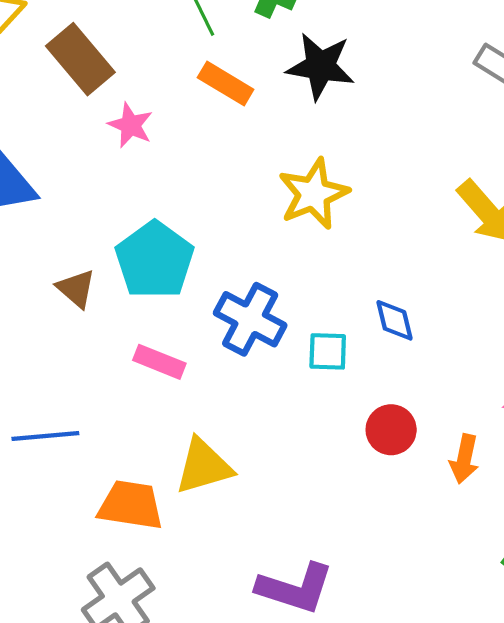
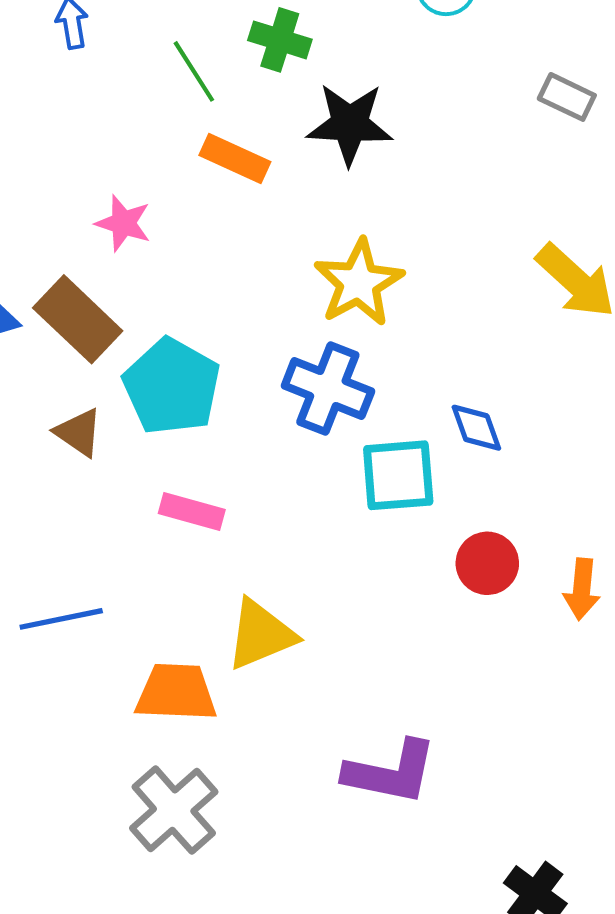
brown rectangle: (80, 59) -> (78, 319), moved
blue cross: (250, 319) -> (328, 389), moved
cyan square: (328, 351) -> (398, 475), size x1.5

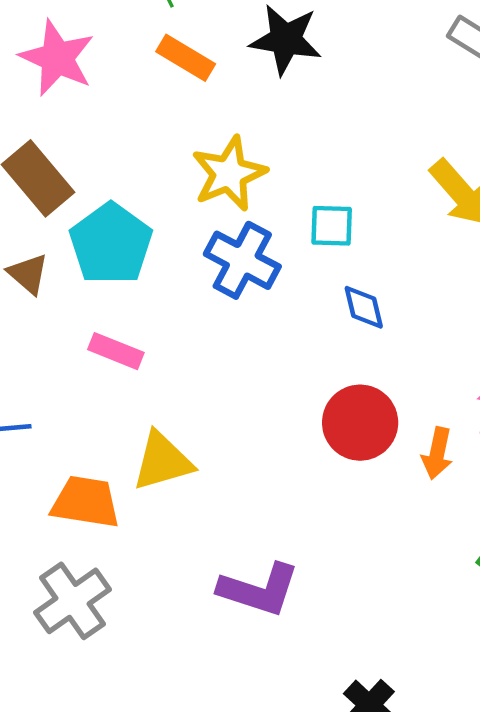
pink star: (123, 223) -> (57, 58), moved, size x1.6
yellow star: (359, 283) -> (229, 174), moved
cyan square: (398, 475) -> (332, 226), moved, size x0.7
red circle: (487, 563) -> (360, 423), size x1.4

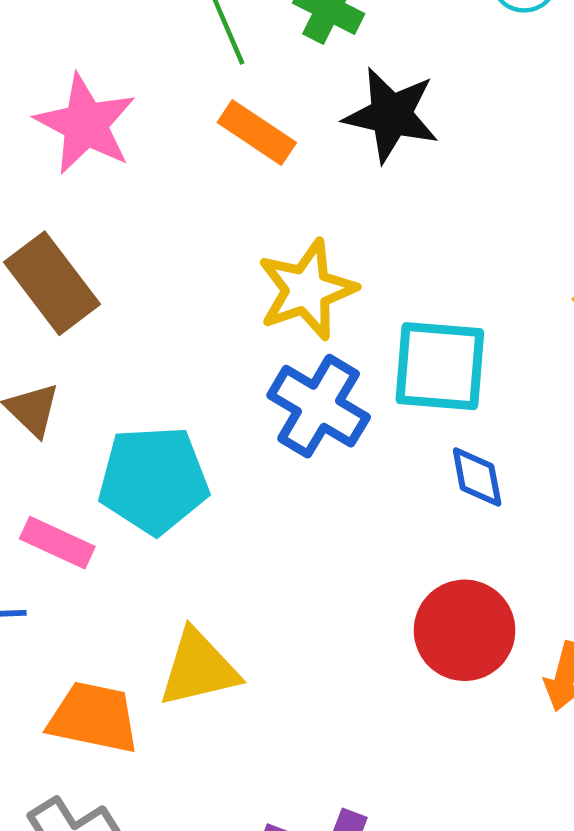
cyan square: (332, 226) -> (440, 366), size x1.6
cyan pentagon: (111, 244) -> (154, 480), moved, turned 30
pink rectangle: (116, 351) -> (57, 543), moved

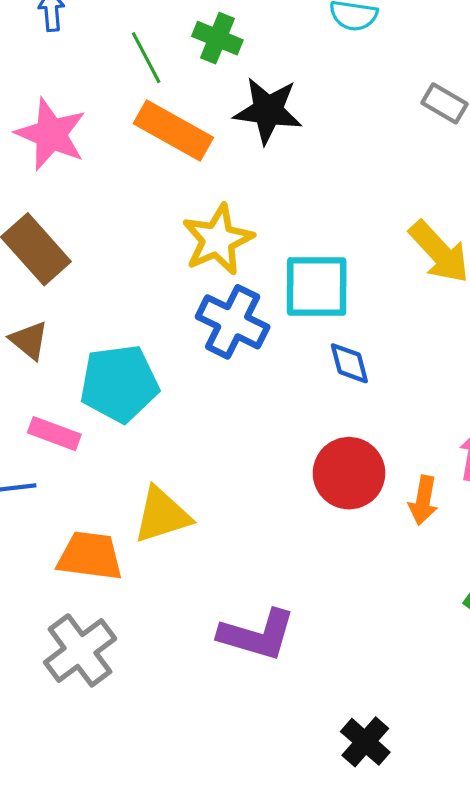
orange rectangle: (257, 133) -> (173, 131), size x1.4

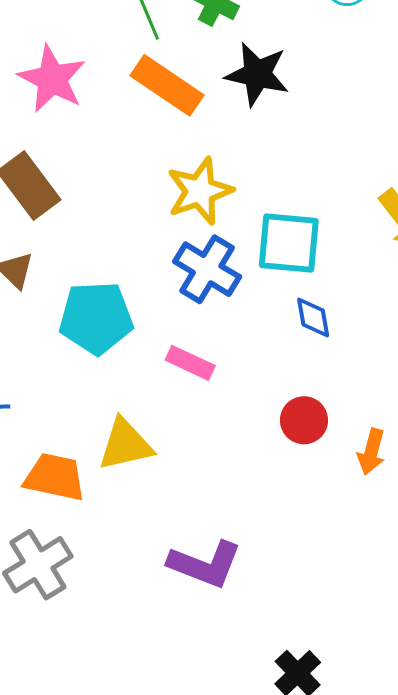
pink rectangle: (54, 434) -> (190, 363), moved
red circle: (349, 473) -> (304, 420), size x0.7

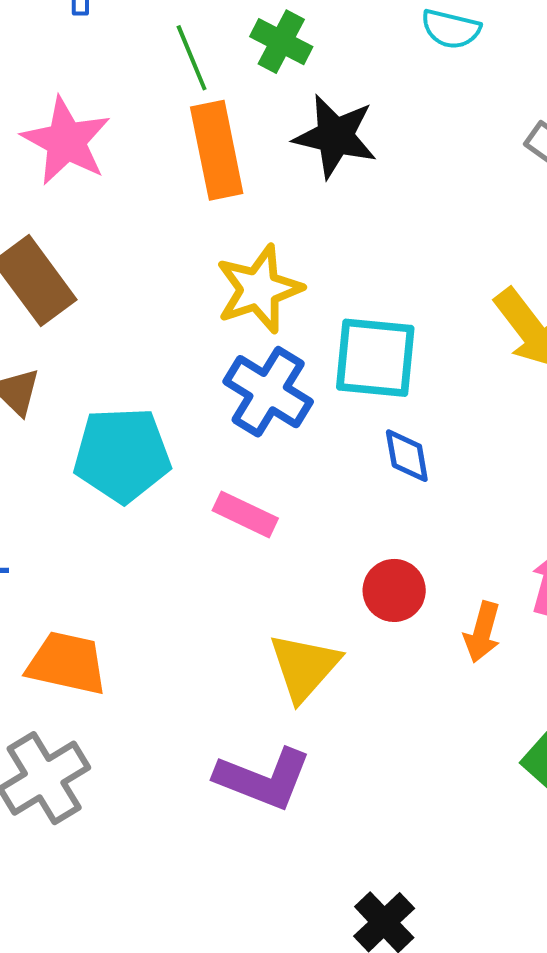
orange rectangle: (167, 85) -> (217, 150), turned 44
yellow triangle: (125, 445) -> (304, 667), moved, turned -36

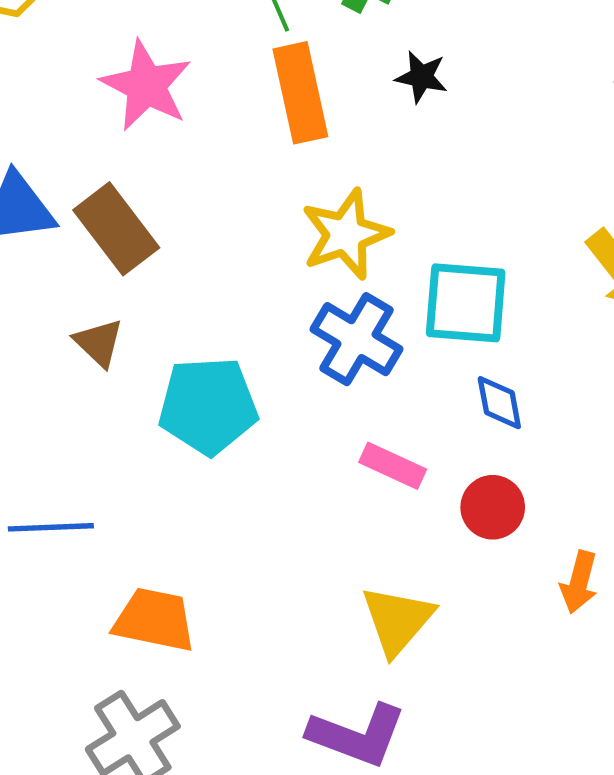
black star: (335, 136) -> (421, 77), size x0.6
pink rectangle: (245, 514) -> (393, 466), moved
red circle: (394, 590) -> (493, 507), moved

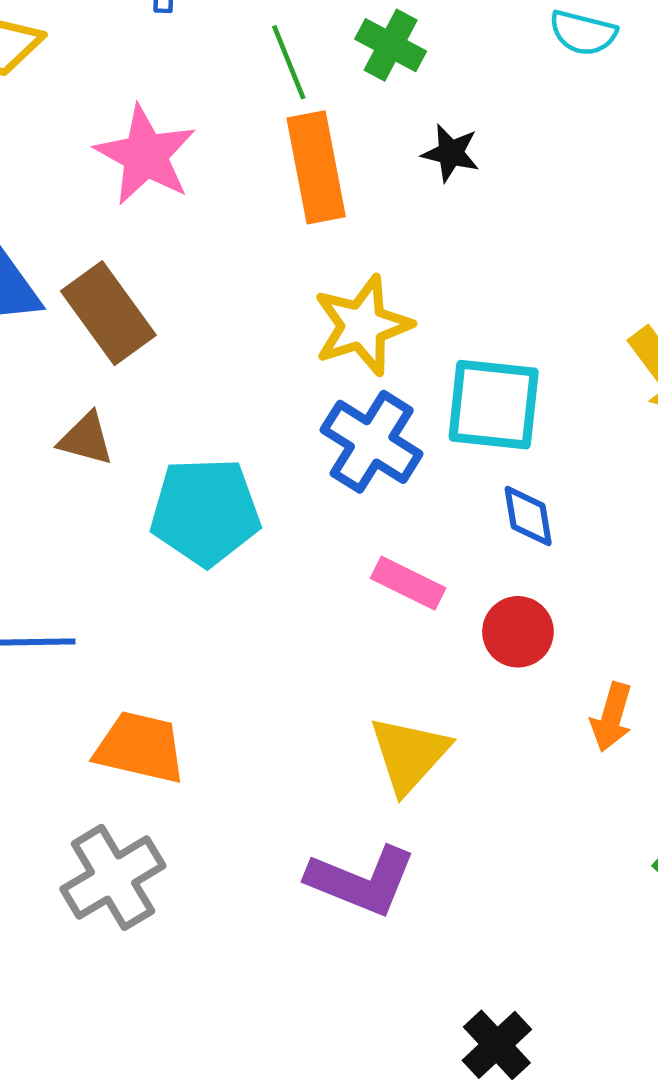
brown triangle: (99, 343) -> (86, 439), turned -30

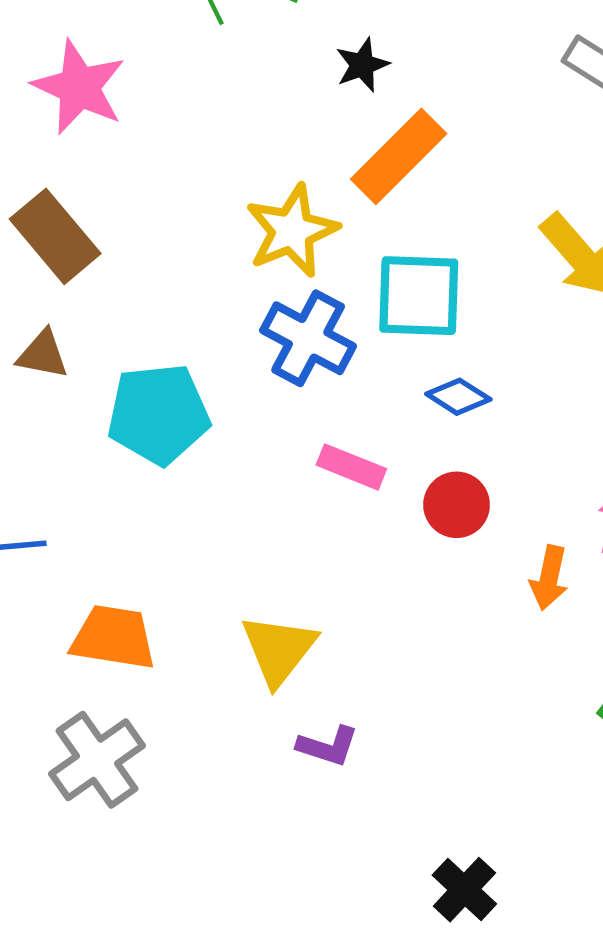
black star: (451, 153) -> (362, 65), turned -30
orange rectangle: (316, 167) -> (399, 156), moved, turned 60
blue diamond: (528, 516) -> (458, 397), turned -44
yellow triangle: (409, 754) -> (279, 650), moved
purple L-shape: (361, 881) -> (328, 746), size x0.6

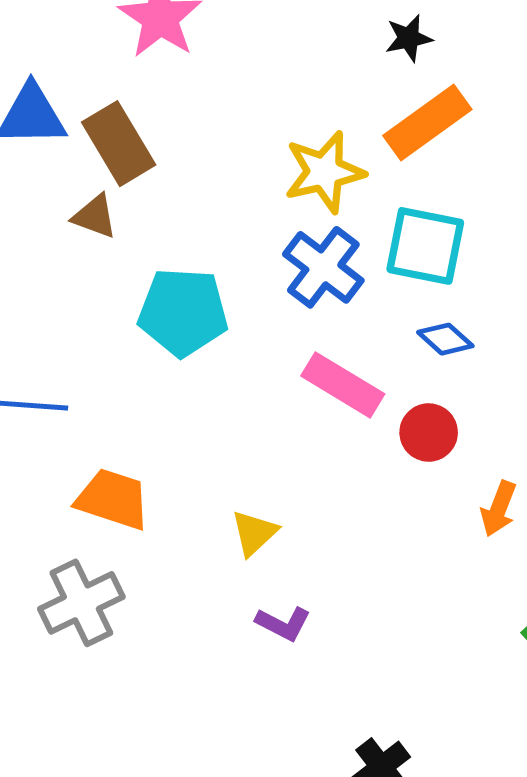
brown triangle: (43, 354) -> (95, 216), moved
pink rectangle: (351, 467) -> (343, 385), size x1.4
yellow triangle: (279, 650) -> (254, 533), size x0.7

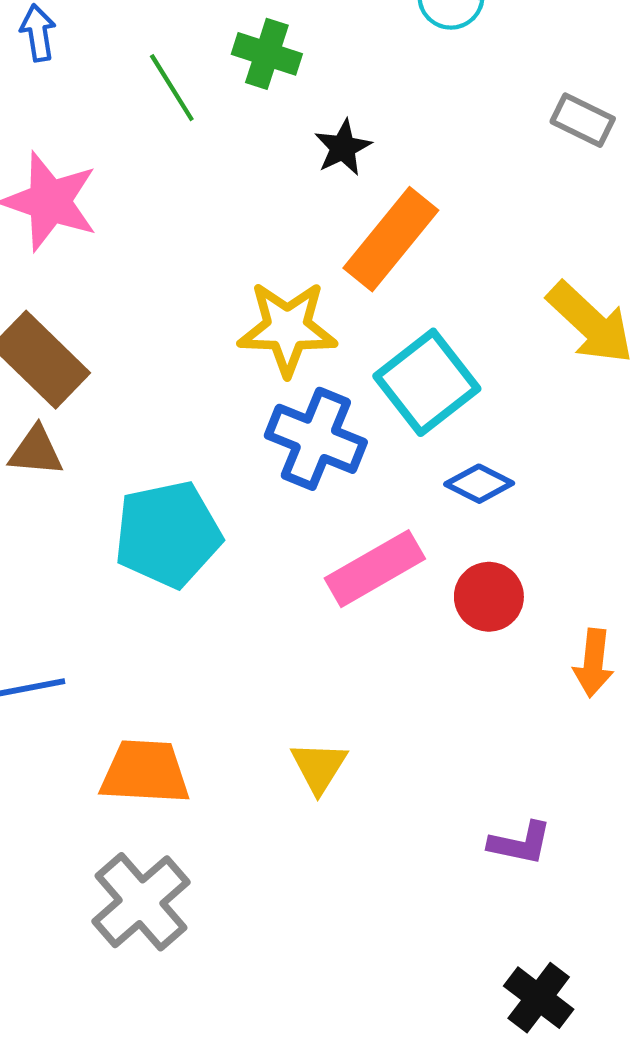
yellow star: (324, 172) -> (287, 328), turned 30
cyan square: (425, 246) -> (427, 382), turned -34
pink rectangle: (343, 385) -> (375, 569), turned -46
purple L-shape: (283, 624) -> (520, 843), moved

